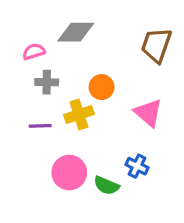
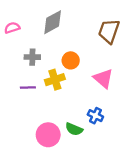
gray diamond: (76, 32) -> (53, 22), turned -30
pink semicircle: (34, 52) -> (12, 28), moved
pink circle: (69, 173) -> (48, 135), moved

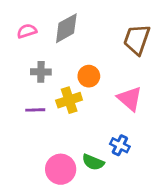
pink semicircle: (12, 28) -> (27, 31), moved

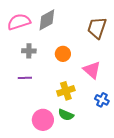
pink semicircle: (27, 31) -> (19, 22), size x1.6
yellow cross: (69, 100) -> (66, 91), moved
blue cross: (120, 145) -> (102, 100), moved

